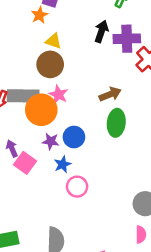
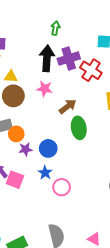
black arrow: (101, 31) -> (47, 58), size x1.4
pink star: (59, 95) -> (45, 89), moved
orange circle: (41, 110) -> (16, 134), size x0.6
purple star: (51, 141) -> (25, 149), moved

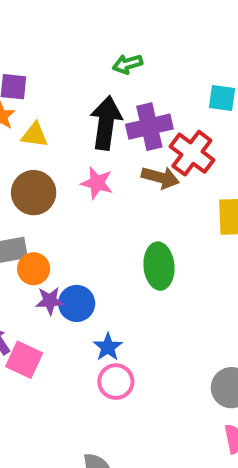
green arrow: (55, 28) -> (127, 64), turned -120
yellow triangle: (11, 76) -> (35, 135), moved
brown arrow: (68, 106) -> (160, 177), moved, turned 48
blue circle: (48, 148) -> (77, 303), moved
blue star: (45, 173) -> (108, 347), moved

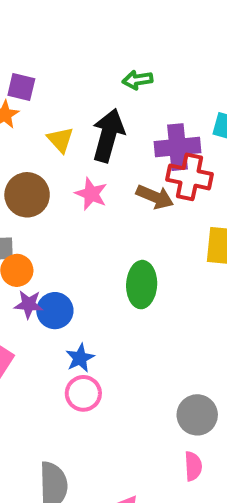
purple cross: (149, 127) -> (177, 147), moved
yellow triangle: (35, 135) -> (60, 140), moved, turned 32
red cross: (192, 153) -> (190, 177), turned -33

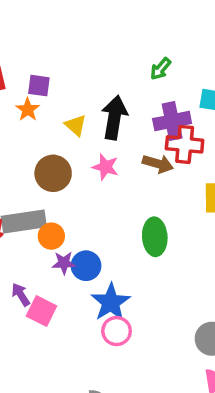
green arrow: (137, 80) -> (161, 69), moved, turned -35
blue star: (80, 358) -> (111, 302), size x1.6

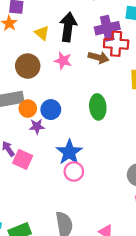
blue circle: (86, 266) -> (51, 110), moved

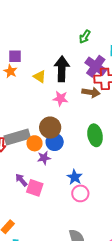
purple cross: (107, 28) -> (96, 66), turned -35
brown circle: (28, 66) -> (50, 128), moved
blue star: (69, 152) -> (75, 177), size x0.7

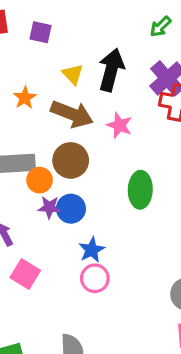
orange star: (10, 71) -> (25, 98), moved
brown arrow: (91, 92) -> (72, 114), moved, size x1.4
pink star: (61, 98) -> (119, 125), moved
blue circle: (55, 142) -> (71, 209), moved
pink square: (35, 188) -> (25, 274), moved

